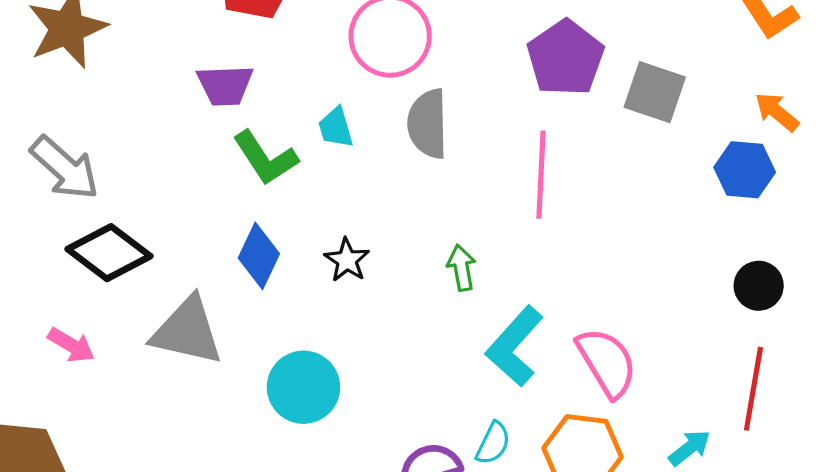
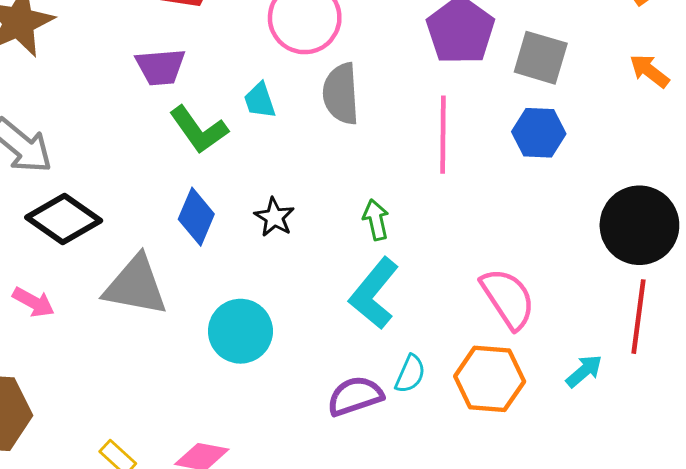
blue hexagon: (745, 170) -> (539, 133), moved
black circle: (759, 286) -> (639, 225), size x1.8
cyan L-shape: (515, 346) -> (374, 293), moved

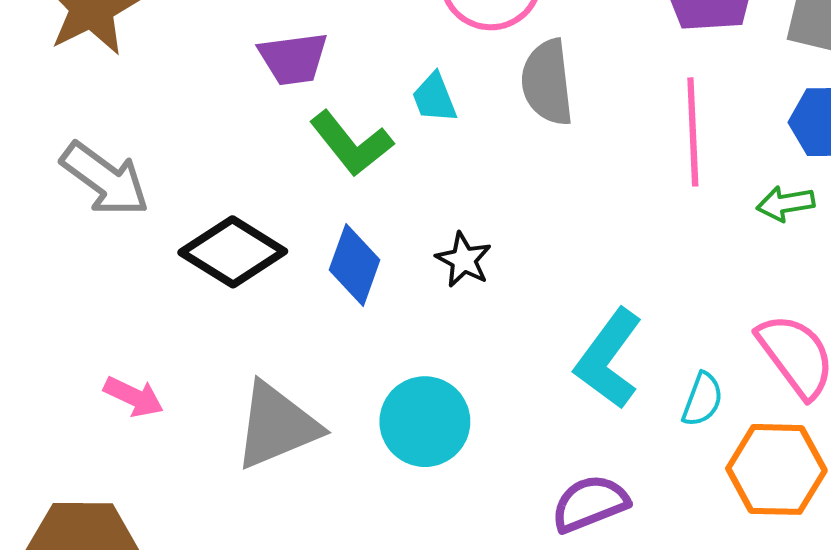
black diamond: (64, 219) -> (233, 252), moved
green arrow: (376, 220) -> (785, 203), moved, turned -84
gray triangle: (136, 286) -> (277, 426), moved, turned -30
cyan semicircle: (410, 374) -> (702, 399), moved

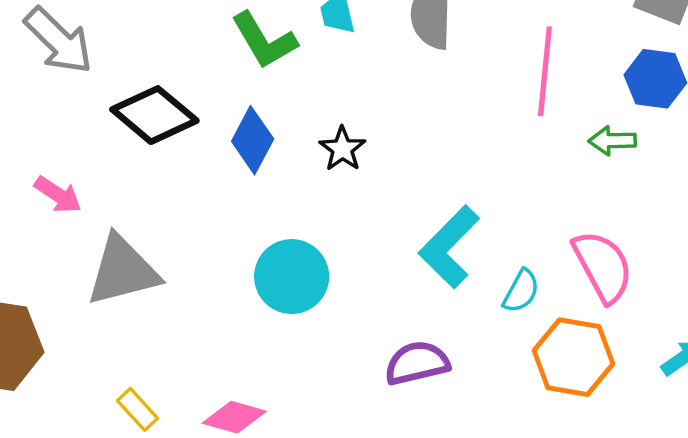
pink arrow: (134, 397) -> (58, 195), moved
gray triangle: (277, 426) -> (123, 271), moved

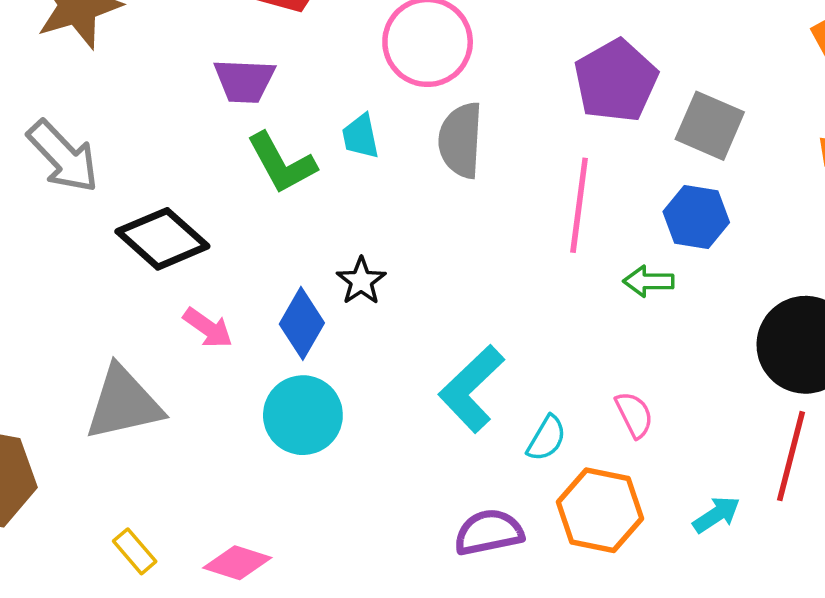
blue diamond: (253, 140) -> (302, 323), moved
pink arrow: (58, 195) -> (208, 328), moved
pink semicircle: (603, 266) -> (634, 415), size x0.6
purple semicircle: (417, 363) -> (489, 532), moved

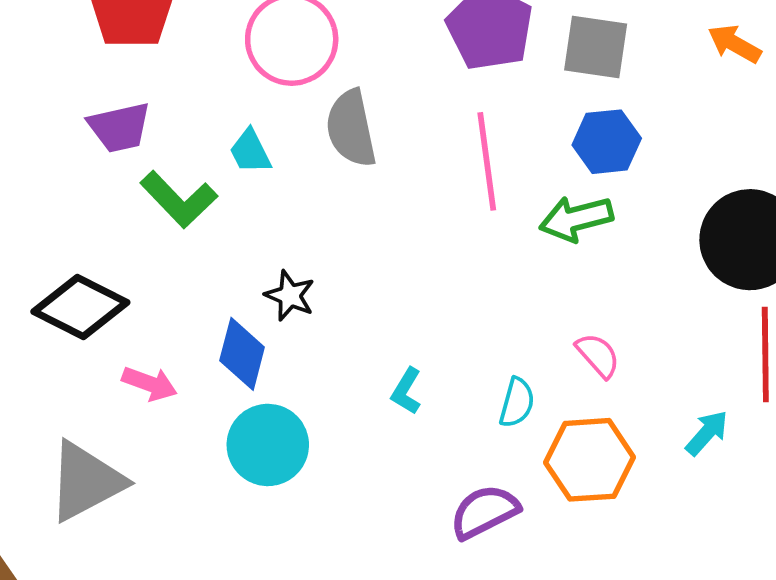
green arrow: (648, 281) -> (576, 219), size x1.4
cyan L-shape: (472, 389) -> (406, 391), moved, size x0.5

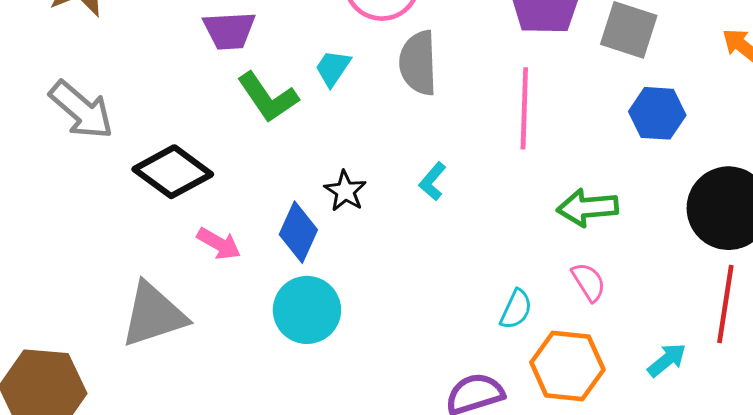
blue hexagon: (607, 142) -> (657, 113), moved
cyan trapezoid: (250, 152) -> (333, 68), turned 51
green arrow: (576, 219) -> (588, 207), moved
cyan L-shape: (406, 391) -> (432, 181), moved

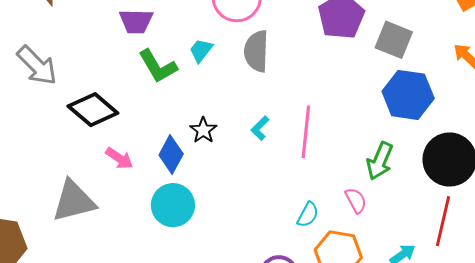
pink line: (524, 108) -> (306, 132), moved
blue hexagon: (657, 113) -> (408, 95), size x1.4
green arrow: (588, 207) -> (380, 161), moved, turned -66

